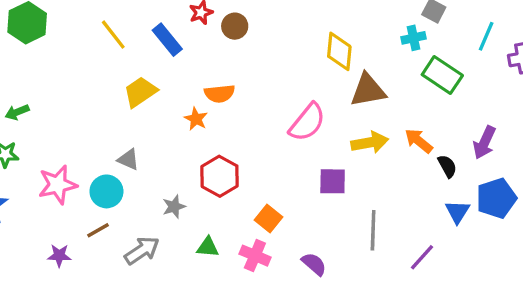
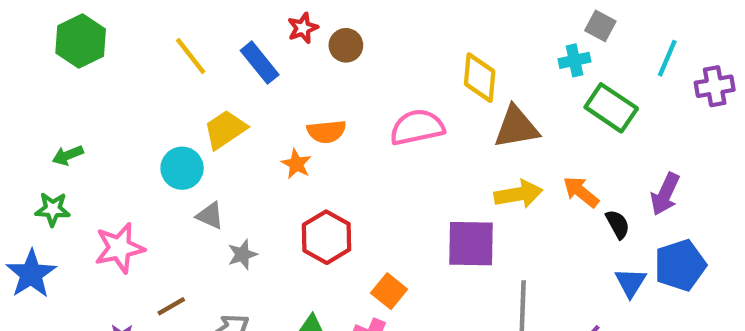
pink semicircle: (307, 122) -> (417, 127), moved, turned -141
purple square: (333, 181) -> (471, 244), size x1.4
cyan circle: (106, 191) -> (182, 168), moved
gray star: (174, 207) -> (242, 254), moved

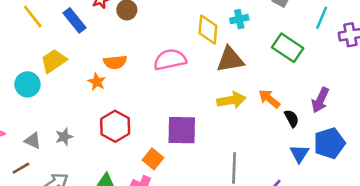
cyan cross: (574, 60) -> (239, 19), moved
gray triangle: (210, 216) -> (33, 141), moved
purple square: (471, 244) -> (182, 130), moved

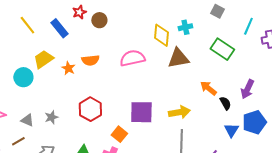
orange star: (97, 82) -> (68, 68), moved
yellow arrow: (231, 100) -> (179, 112), moved

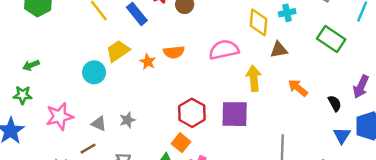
brown triangle: (178, 58) -> (279, 50), size x0.7
orange arrow: (208, 88) -> (298, 88), moved
red hexagon: (90, 109) -> (192, 113), moved
yellow arrow: (179, 112) -> (254, 78), moved, turned -85
orange square: (119, 134) -> (181, 143), moved

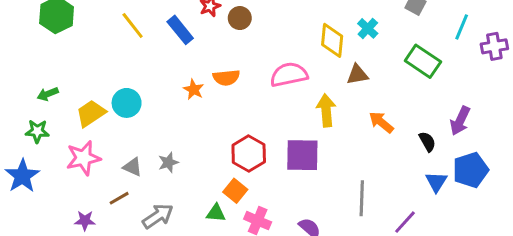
cyan cross: (287, 13) -> (368, 28), turned -35
yellow trapezoid: (118, 51) -> (91, 113), moved

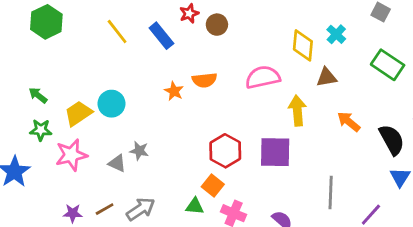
green arrow: (48, 94) -> (38, 95), turned 60
green star: (37, 131) -> (41, 130), moved
black semicircle: (427, 142) -> (392, 140), size x1.6
gray star: (168, 162) -> (139, 151), moved, turned 30
brown line: (119, 198) -> (105, 209), moved

